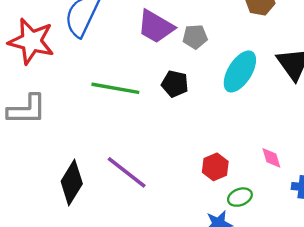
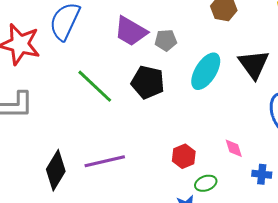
black pentagon: (175, 84) -> (148, 82), size x1.4
green line: (115, 88) -> (95, 86), turned 33
purple line: (127, 172) -> (105, 161), turned -51

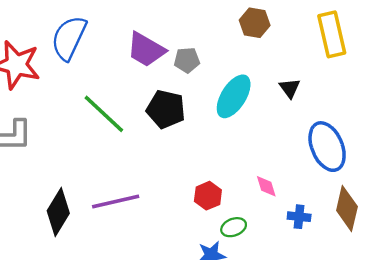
black triangle: (254, 64) -> (290, 88), size x0.6

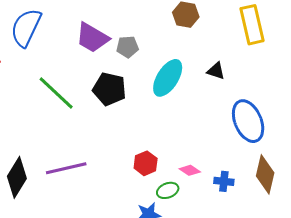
black triangle: (290, 88) -> (216, 71), turned -36
pink diamond: (266, 186) -> (190, 170), moved, turned -40

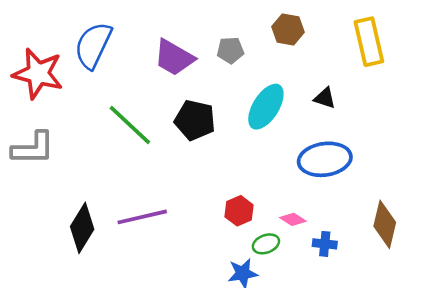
gray pentagon: (127, 47) -> (230, 50), moved
blue ellipse: (248, 121) -> (325, 159), moved, turned -75
blue cross: (224, 181) -> (325, 244), moved

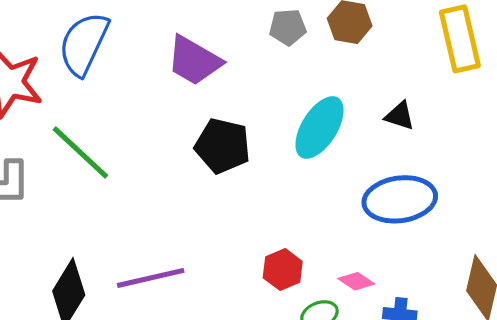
gray pentagon: (230, 50) -> (288, 27), moved
green line: (130, 125) -> (80, 153), moved

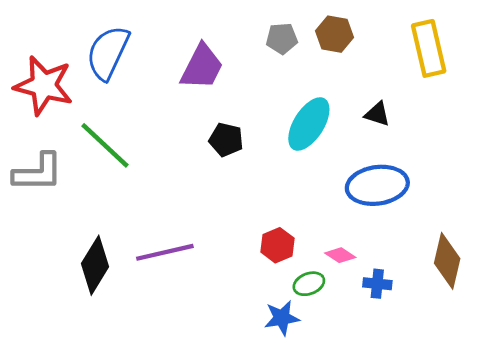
purple trapezoid: (194, 61) -> (202, 67), turned -93
black pentagon: (223, 146) -> (226, 140), size x0.7

